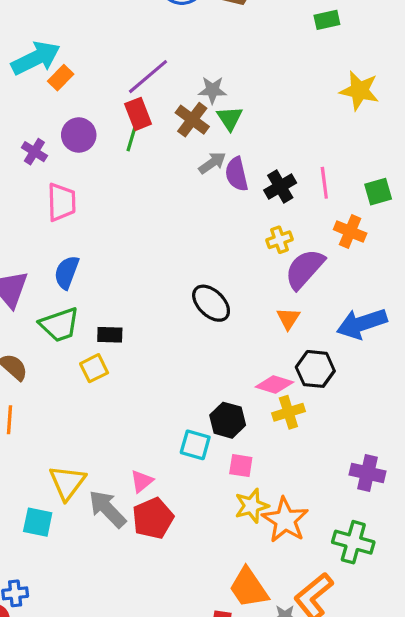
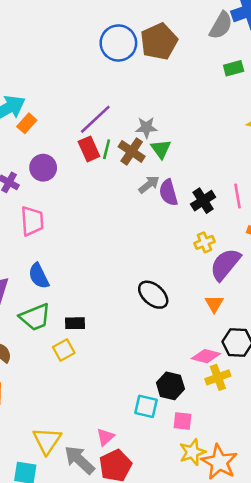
green line: (131, 139) -> (107, 149), moved
blue semicircle: (67, 272) -> (39, 276), turned -44

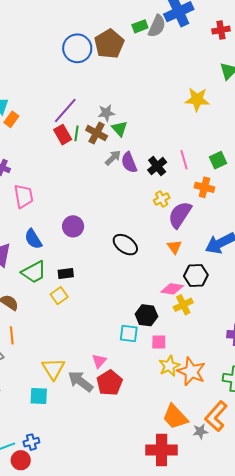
green rectangle: (234, 68) -> (140, 26), moved
purple circle: (43, 168) -> (73, 226), moved

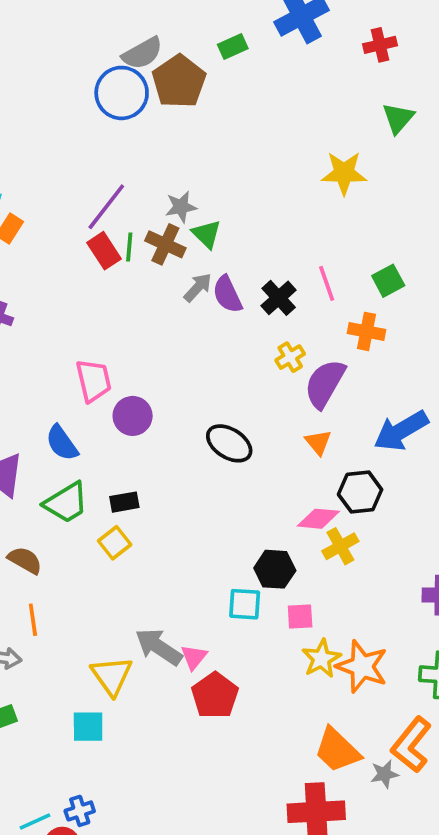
gray semicircle: (157, 26) -> (142, 53), moved, turned 40
pink trapezoid: (24, 196) -> (94, 381), moved
gray arrow: (80, 381) -> (159, 647), moved

